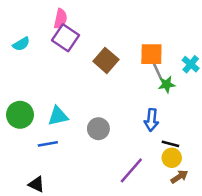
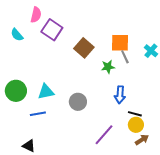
pink semicircle: (60, 19) -> (36, 15), moved
cyan semicircle: (21, 44) -> (17, 35), turned 80
green star: (167, 84) -> (108, 67), moved

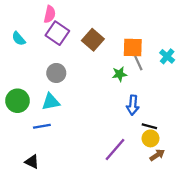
pink semicircle: (36, 15) -> (50, 14), moved
brown square: (84, 48) -> (93, 40), moved
gray circle: (78, 102) -> (56, 73), moved

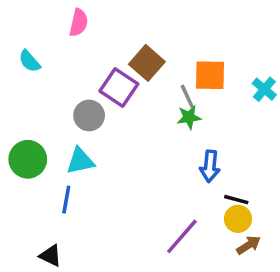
purple square: (57, 33) -> (119, 87), moved
gray line: (138, 63) -> (187, 96), moved
blue line: (42, 126) -> (66, 200), turned -70

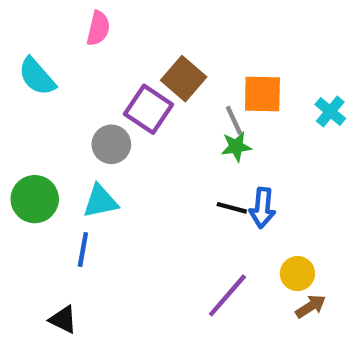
cyan semicircle: (30, 61) -> (37, 76), size x1.4
black line: (236, 200) -> (232, 208), moved

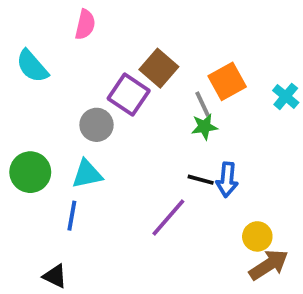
orange square: (262, 94) -> (227, 81), turned -30
purple line: (227, 295) -> (168, 218), moved
brown arrow: (311, 306) -> (269, 265), size x1.5

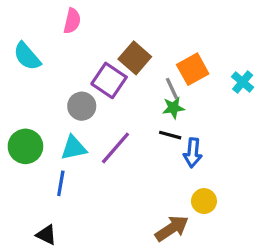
black line: (201, 180) -> (170, 135), moved
purple line: (168, 218) -> (116, 148), moved
yellow circle: (257, 236) -> (204, 201), moved
brown arrow: (269, 265) -> (172, 228), moved

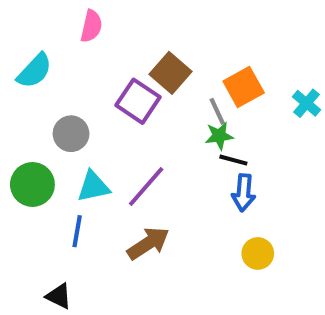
cyan semicircle: (27, 56) -> (34, 71), turned -96
gray circle: (82, 106) -> (71, 134), moved
black line: (170, 135) -> (233, 160), moved
brown arrow: (172, 228) -> (148, 243), moved

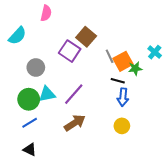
orange square: (244, 87) -> (123, 61), moved
green star: (219, 136) -> (135, 69), moved
green circle: (32, 184) -> (29, 99), moved
blue line: (77, 231) -> (30, 123), moved, turned 49
yellow circle: (258, 253) -> (122, 126), moved

